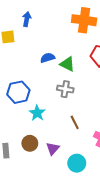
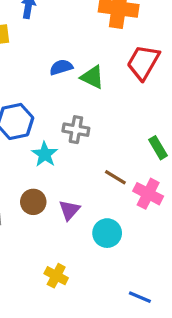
gray cross: (65, 89) -> (76, 130), moved
brown line: (75, 122) -> (115, 177), moved, turned -32

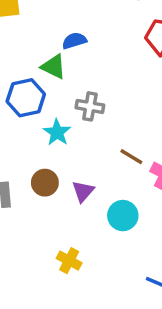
green triangle: (92, 77) -> (54, 67), moved

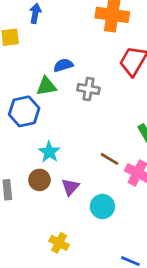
green triangle: (54, 67) -> (46, 86), turned -35
gray cross: (90, 106) -> (88, 89), moved
cyan star: (57, 132) -> (49, 152), moved

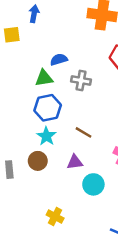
blue hexagon: (24, 111) -> (48, 108), moved
brown line: (109, 159) -> (83, 132), moved
purple triangle: (70, 187) -> (75, 162), moved, turned 42

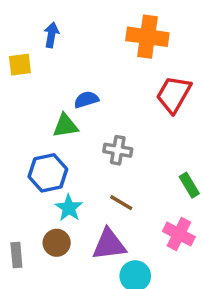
gray cross: (81, 81) -> (118, 150), moved
blue hexagon: (48, 108) -> (48, 173), moved
purple triangle: (75, 162) -> (109, 245), size x1.5

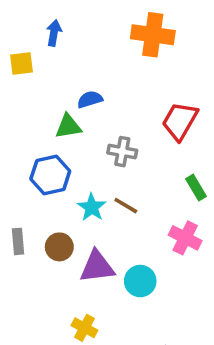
red trapezoid: (174, 94) -> (180, 121), moved
cyan star: (69, 208) -> (92, 207), moved
purple triangle: (109, 245) -> (97, 267), moved
gray rectangle: (16, 255) -> (18, 241), moved

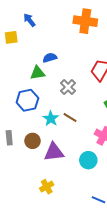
blue arrow: (54, 33) -> (29, 20), turned -48
gray cross: (122, 152) -> (68, 87), turned 35
cyan circle: (140, 281) -> (88, 160), moved
yellow cross: (84, 328) -> (47, 187), turned 32

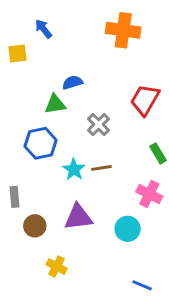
brown line: (70, 118) -> (101, 168), turned -40
brown circle: (33, 141) -> (35, 226), moved
yellow cross: (47, 187) -> (57, 266), moved, turned -32

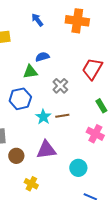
blue arrow: (43, 29) -> (37, 20), moved
cyan circle: (128, 229) -> (78, 168), moved

